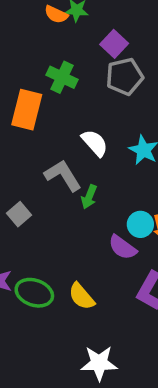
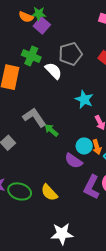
purple square: (114, 44) -> (42, 25), moved
white semicircle: (95, 143) -> (53, 71), moved
green arrow: (89, 197) -> (51, 130), turned 112

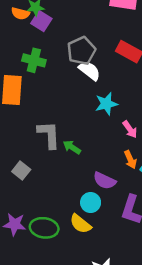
white semicircle: (53, 71) -> (90, 71), moved
cyan star: (84, 99) -> (106, 104), turned -30
gray L-shape: (34, 117) -> (49, 135), turned 40
cyan circle: (84, 146) -> (91, 202), moved

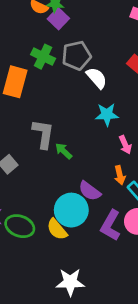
gray pentagon: (81, 51) -> (76, 56), moved
cyan circle: (91, 202) -> (71, 210), size x1.6

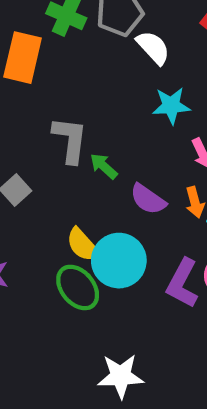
purple semicircle: (90, 191) -> (148, 199), moved
green ellipse: (20, 226) -> (78, 287), moved, turned 32
yellow semicircle: (57, 229) -> (83, 245), moved

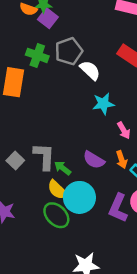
gray L-shape: (70, 140) -> (44, 156), moved
green arrow: (104, 166) -> (63, 168), moved

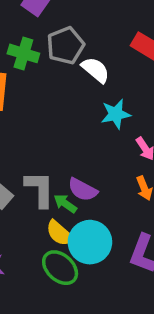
purple semicircle: (94, 160) -> (83, 190), moved

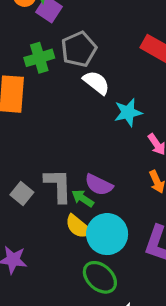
green cross: (23, 53) -> (39, 58), turned -32
white semicircle: (96, 70) -> (96, 83), moved
green ellipse: (60, 268) -> (100, 277), moved

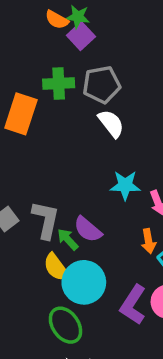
cyan star: (128, 112) -> (125, 185), moved

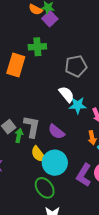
gray pentagon: (102, 85) -> (76, 66), moved
white semicircle: (111, 124) -> (67, 94), moved
green arrow: (68, 239) -> (19, 136), moved, turned 56

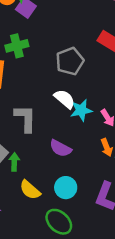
gray L-shape: (32, 127) -> (25, 118), moved
yellow semicircle: (38, 154) -> (30, 190), moved
cyan circle: (55, 163) -> (66, 188), size x0.7

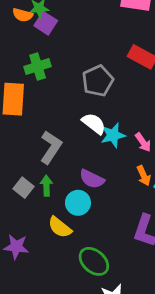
gray L-shape: (25, 118) -> (51, 147), turned 36
green arrow: (14, 162) -> (46, 186), moved
cyan circle: (66, 188) -> (78, 203), moved

